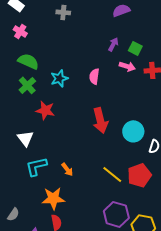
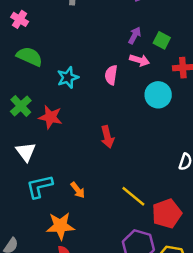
pink arrow: (127, 66) -> (140, 60), moved
green cross: (27, 85) -> (21, 106), moved
red arrow: (100, 120) -> (107, 137), moved, size x0.7
cyan circle: (133, 131) -> (158, 95), moved
red pentagon: (139, 175) -> (167, 214), moved

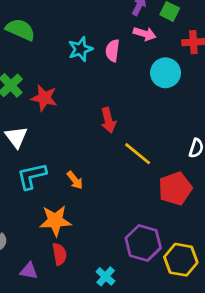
cyan star: (68, 78) -> (80, 49), moved
yellow line: (133, 196) -> (138, 154), moved
red pentagon: (167, 214) -> (175, 189), moved

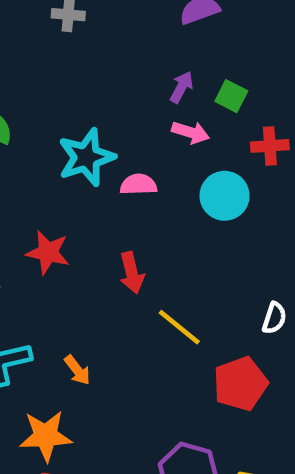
cyan star: (80, 49) -> (86, 157), size x1.4
pink semicircle: (113, 50) -> (138, 184), moved, turned 80
red star: (44, 98) -> (48, 252), moved

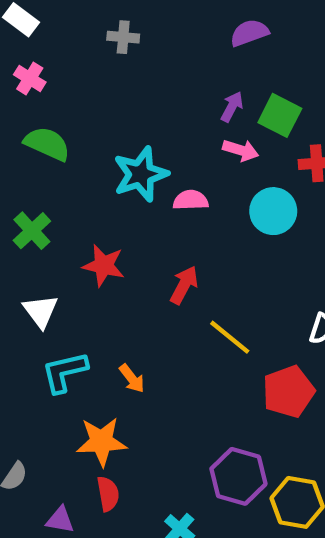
green square: (231, 96) -> (280, 115), size x1.4
red arrow: (132, 273) -> (184, 285), turned -138

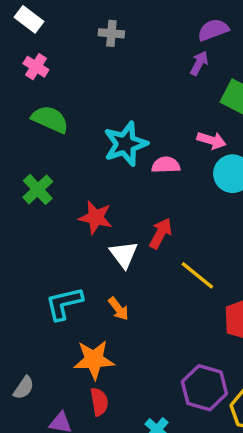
purple arrow: (232, 107) -> (199, 63), moved
pink arrow: (241, 150) -> (211, 140), moved
white triangle: (41, 311) -> (124, 254), moved

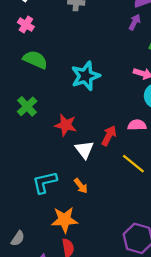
pink semicircle: (166, 165) -> (137, 125), moved

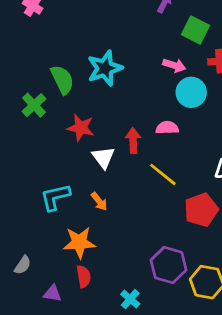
green semicircle: (35, 60) -> (62, 80), moved, turned 40
red arrow: (109, 136) -> (133, 140), turned -30

